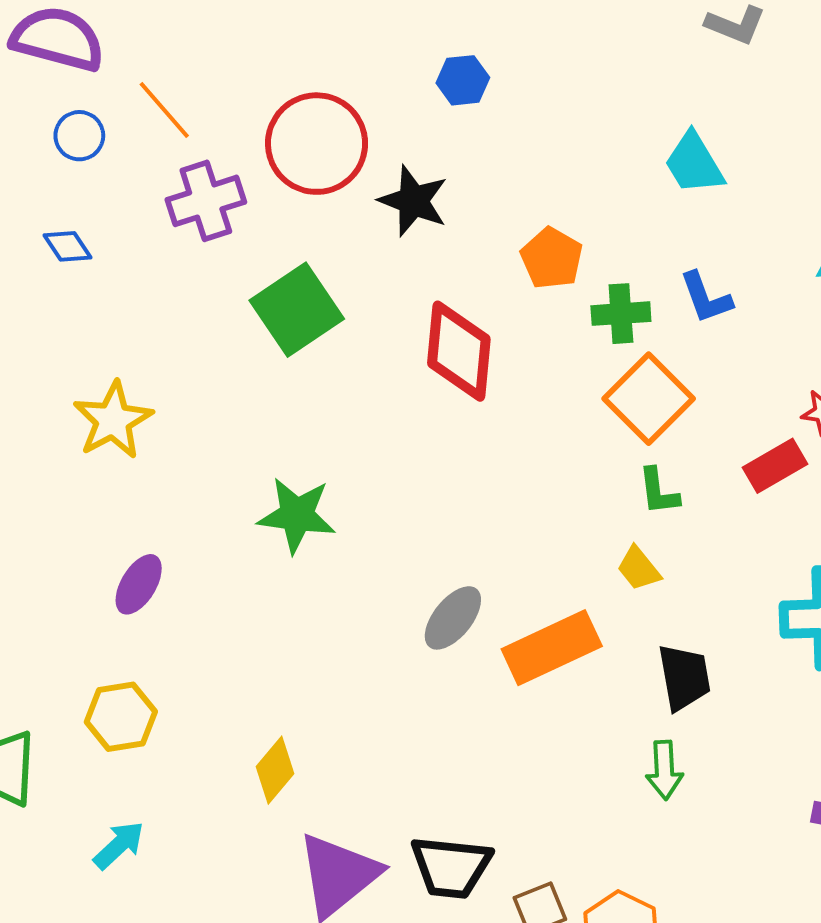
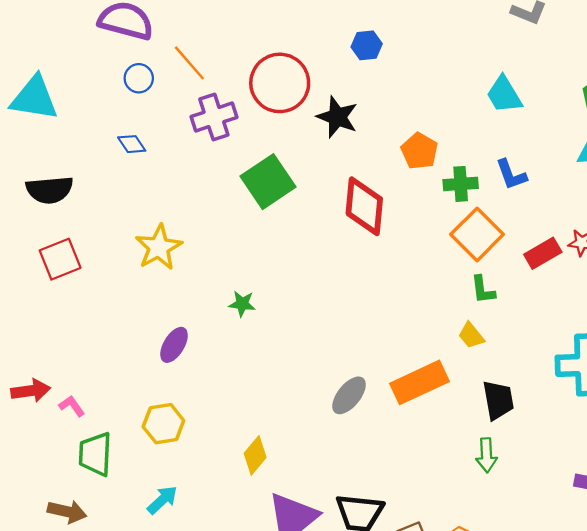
red rectangle: (775, 466) -> (543, 253), moved
green star: (297, 515) -> (242, 304), moved, size x0.6
gray ellipse: (453, 618) -> (349, 395), moved

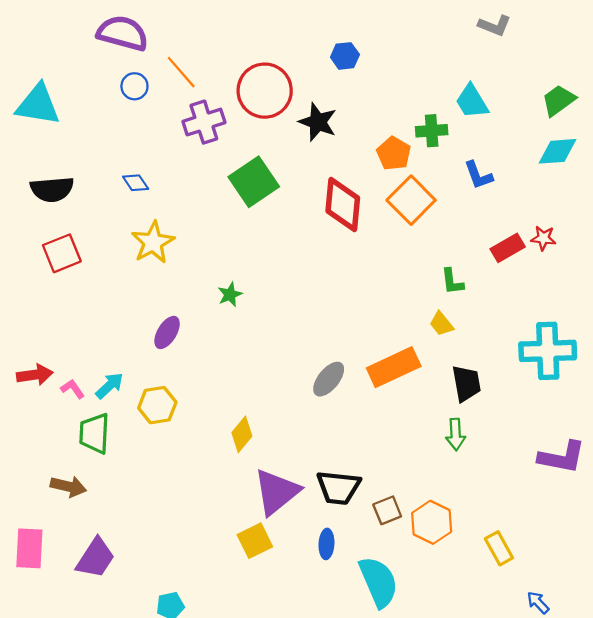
blue diamond: (132, 144) -> (136, 183), moved
green cross: (461, 184) -> (432, 131), moved
orange square: (477, 234) -> (411, 200), moved
green star: (242, 304) -> (230, 294), turned -30
cyan arrow: (162, 500) -> (110, 386), moved

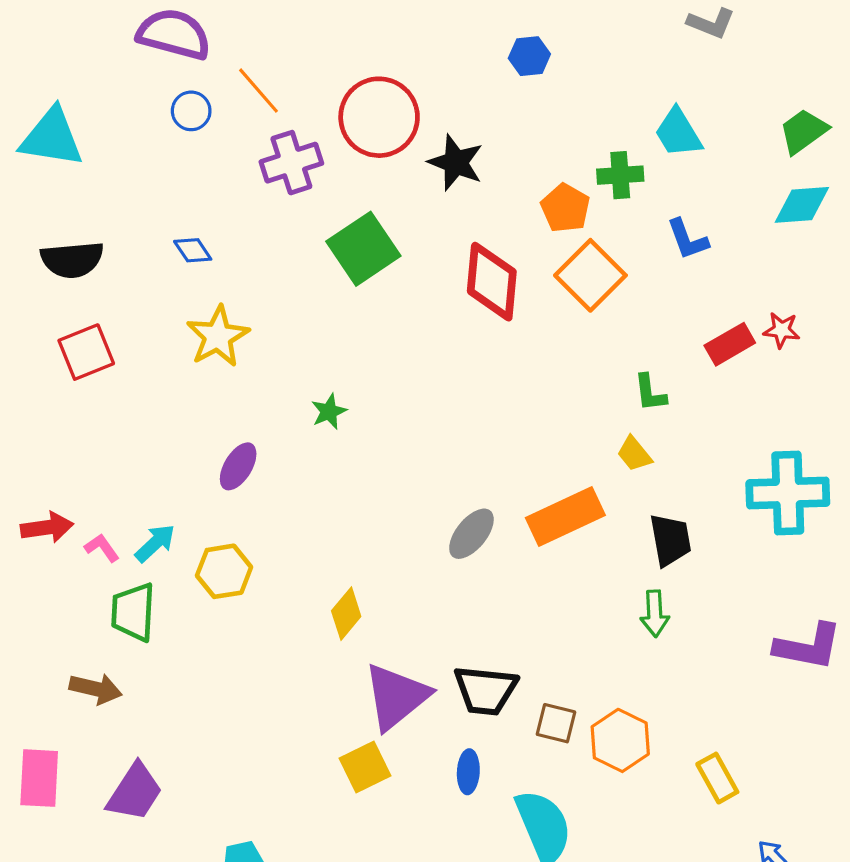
blue hexagon: (345, 56) -> (529, 56), moved
brown square: (387, 510) -> (556, 723), turned 36

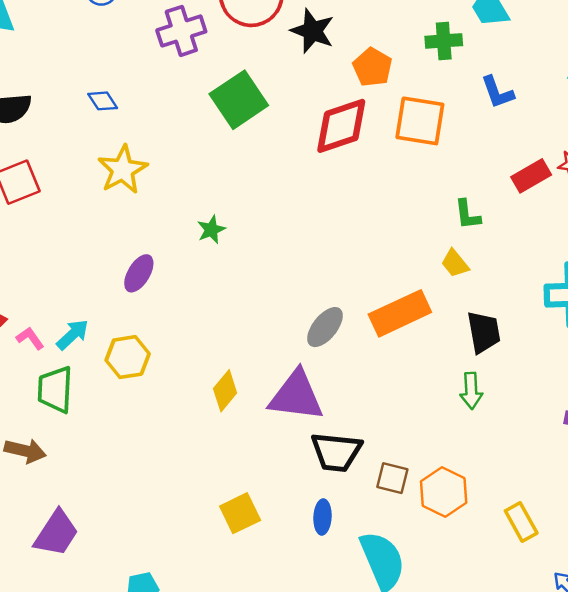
orange pentagon: (565, 208) -> (372, 67), moved
orange square: (590, 275) -> (420, 121), turned -36
red diamond: (492, 282) -> (341, 126), turned 66
purple triangle: (396, 697) -> (296, 396), moved, turned 46

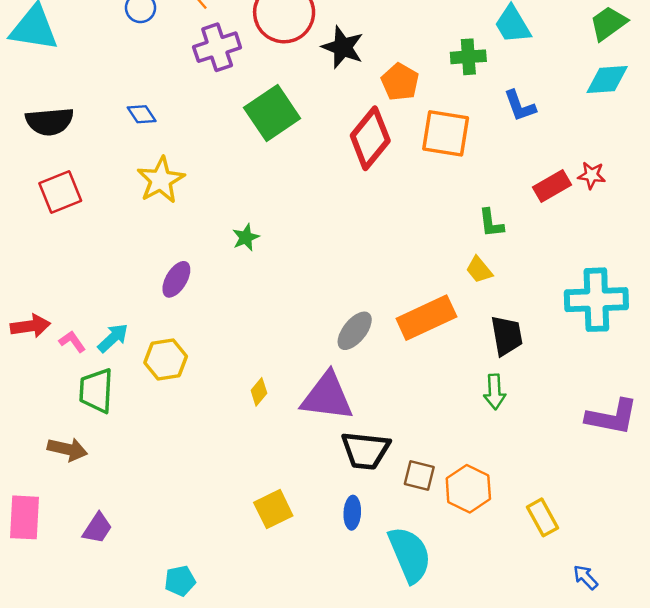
red diamond: (341, 126) -> (370, 138), turned -32
yellow diamond: (225, 391) -> (259, 392), size x0.7
purple trapezoid: (56, 533) -> (97, 528), size x0.7

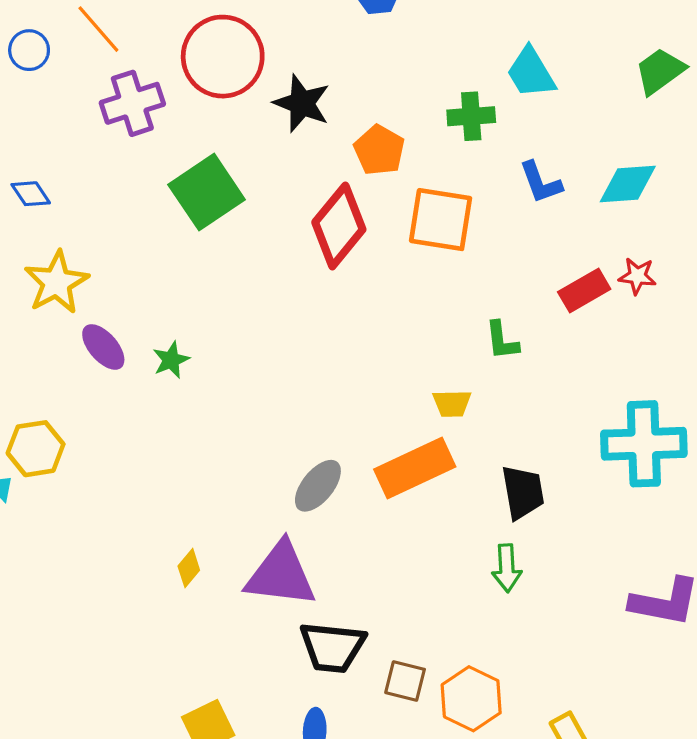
cyan diamond: (607, 80) -> (628, 184), moved
yellow trapezoid: (479, 270) -> (452, 403), moved, turned -52
purple ellipse: (176, 279) -> (103, 347), moved, turned -72
yellow hexagon: (166, 360) -> (36, 449), moved

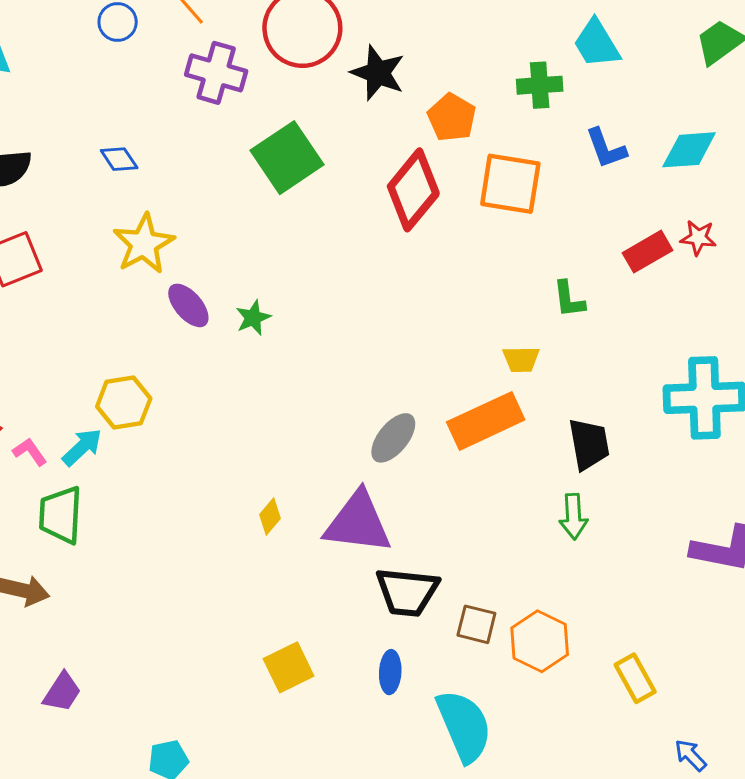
purple cross: (132, 103) -> (216, 73), turned 34

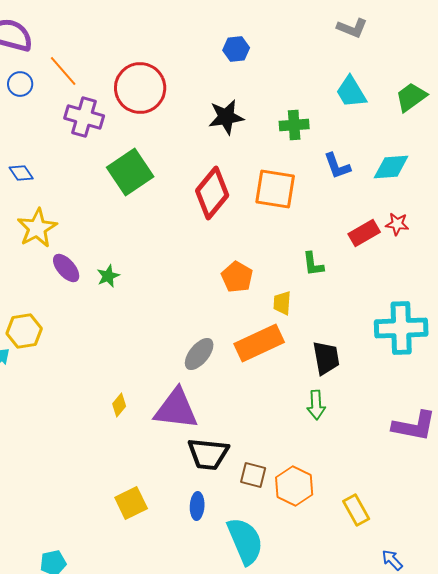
cyan trapezoid: (597, 44) -> (351, 92), moved
black star: (378, 73) -> (226, 117), moved, turned -30
orange pentagon: (452, 118) -> (237, 277), moved
yellow trapezoid: (521, 359) -> (282, 303), turned 95

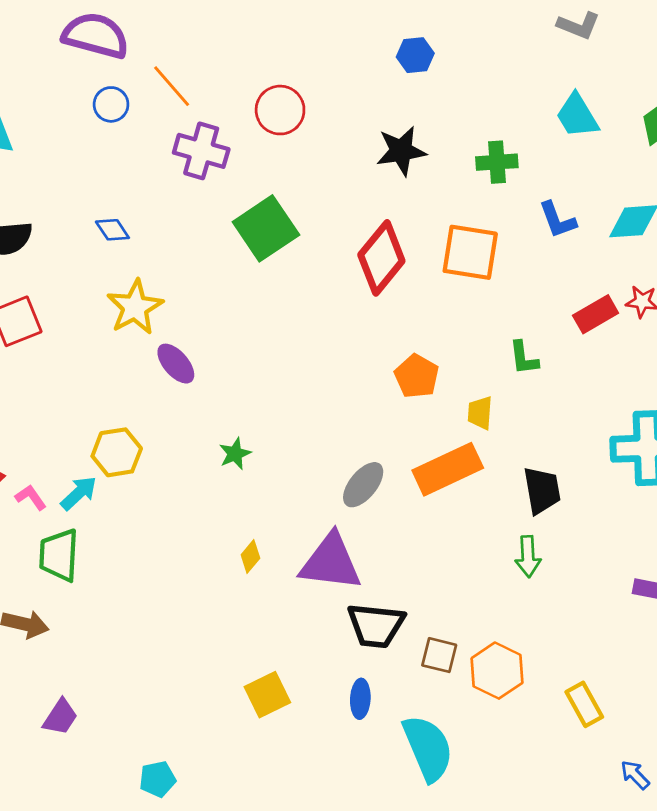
red circle: (140, 88) -> (280, 110), size x0.7
green star: (108, 276) -> (235, 454), moved

